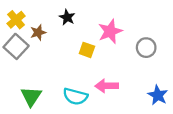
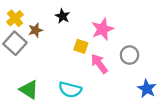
gray circle: (146, 48) -> (130, 55), moved
pink arrow: (107, 86) -> (99, 64), moved, turned 54
green triangle: (31, 96) -> (29, 90), turned -30

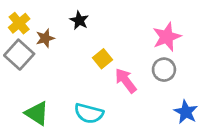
pink star: (102, 29) -> (167, 37), moved
yellow square: (81, 46) -> (102, 59), turned 32

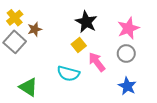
black star: (79, 20) -> (86, 22), moved, size x1.5
blue star: (186, 112) -> (127, 86), moved
cyan semicircle: (89, 113) -> (68, 73), moved

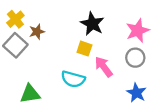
yellow square: (79, 45) -> (84, 49), turned -32
green triangle: (28, 87) -> (30, 94), turned -42

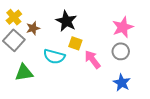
black star: (92, 24) -> (66, 21), moved
cyan semicircle: (73, 79) -> (54, 56), moved
green triangle: (30, 94) -> (24, 73), moved

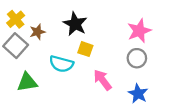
pink arrow: (92, 59) -> (103, 80), moved

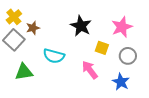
black star: (75, 24) -> (81, 26), moved
yellow square: (85, 49) -> (102, 48), moved
gray circle: (137, 58) -> (128, 56), moved

